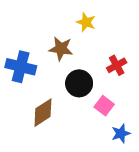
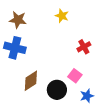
brown star: (61, 49) -> (18, 20), moved
black circle: (79, 83) -> (57, 90), moved

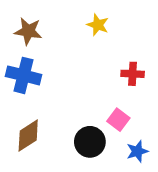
red cross: (84, 47) -> (133, 74), turned 32
brown diamond: (31, 81) -> (28, 135), moved

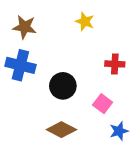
brown diamond: (28, 135) -> (61, 130), moved, turned 60
black circle: (90, 142) -> (63, 86), moved

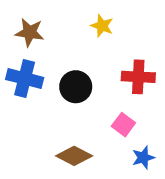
red cross: (115, 64) -> (138, 77), size x1.4
black circle: (63, 86) -> (76, 87), moved

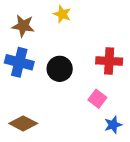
yellow star: (102, 26) -> (62, 14), moved
brown diamond: (74, 156) -> (23, 123), moved

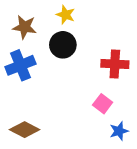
blue cross: (19, 62) -> (20, 65), turned -36
black circle: (60, 69) -> (63, 45), moved

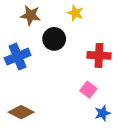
yellow star: (66, 15) -> (75, 13), moved
brown star: (25, 27) -> (31, 15), moved

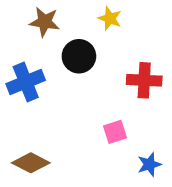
pink square: (88, 90) -> (115, 132), moved, turned 35

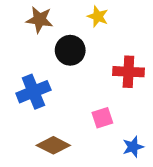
blue cross: (26, 82) -> (33, 92), moved
brown diamond: (31, 163) -> (53, 145), moved

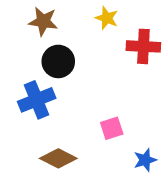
black circle: (70, 50) -> (58, 61), moved
red cross: (128, 72) -> (143, 46), moved

